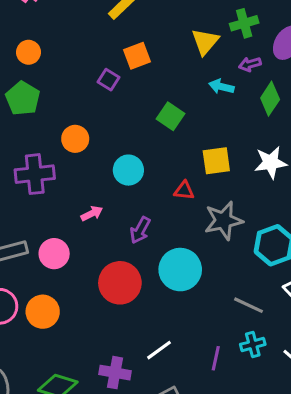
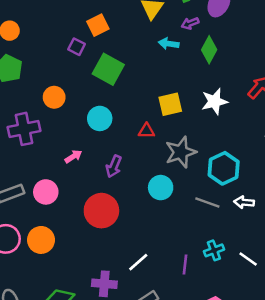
green square: (171, 116) -> (108, 69), moved, size x1.4
cyan circle: (180, 270) -> (161, 188), moved, size x0.7
gray line: (249, 305) -> (207, 202), moved

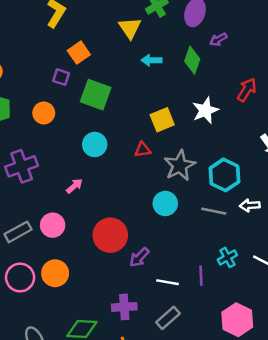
purple arrow: (190, 23) -> (218, 39), moved
orange circle: (54, 97) -> (44, 113), moved
purple arrow: (114, 166) -> (139, 257), moved, turned 30
white line: (138, 262) -> (168, 282), moved, turned 60

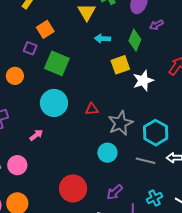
yellow square: (162, 120) -> (120, 65), moved
cyan circle: (95, 144) -> (54, 103), size x1.4
red circle: (110, 235) -> (73, 188), moved
purple arrow: (139, 257) -> (115, 192), moved

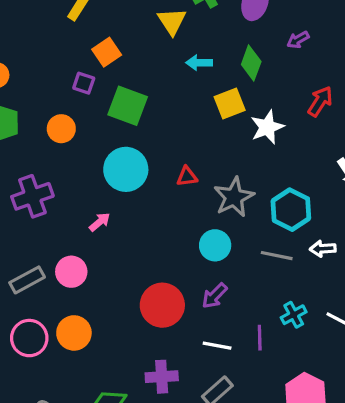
purple arrow: (156, 25) -> (298, 40), moved
purple arrow: (115, 192) -> (214, 296), moved

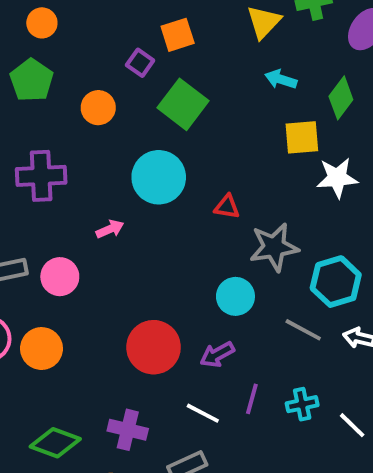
purple line: (260, 338) -> (252, 399), moved

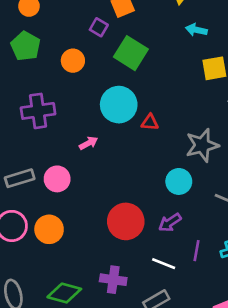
red triangle: (227, 207) -> (150, 122), moved

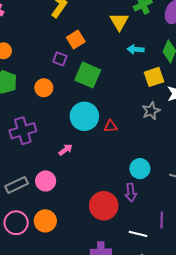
gray star: (202, 145) -> (151, 111), moved, size x0.7
purple arrow: (170, 222) -> (131, 193), moved, turned -54

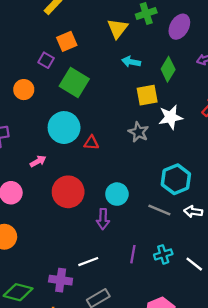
gray star: (151, 111) -> (138, 132), turned -30
red circle: (104, 206) -> (68, 192), moved
white line: (138, 234) -> (88, 262), moved, turned -42

